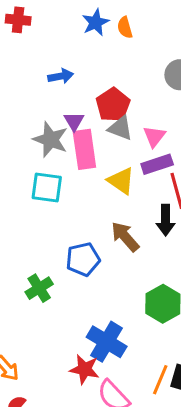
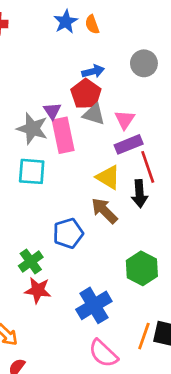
blue arrow: (61, 76) -> (93, 71), moved
yellow triangle: (121, 181) -> (108, 177), moved
blue cross: (107, 342) -> (94, 305), turned 32
red star: (84, 369) -> (38, 290), moved

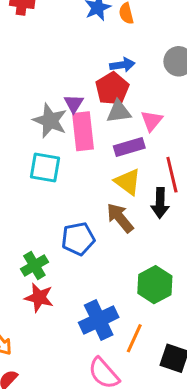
gray triangle: (94, 114) -> (119, 112), turned -30
purple rectangle: (129, 144) -> (129, 147), moved
orange line: (144, 336) -> (134, 338), moved

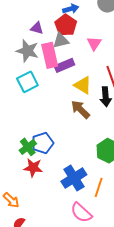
purple triangle: (74, 104) -> (37, 28), moved, turned -40
gray triangle: (119, 112) -> (61, 41), moved
purple rectangle: (129, 147) -> (64, 65), moved
cyan square: (45, 167) -> (27, 82), turned -30
blue pentagon: (78, 239) -> (43, 143), moved

